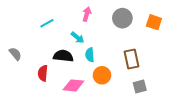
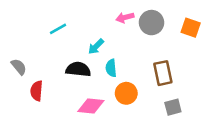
pink arrow: (87, 14) -> (125, 17), moved, turned -120
cyan arrow: (78, 38) -> (96, 47), turned 96
red semicircle: (43, 73) -> (37, 91), moved

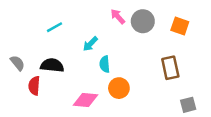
pink arrow: (125, 17) -> (118, 16), turned 63
black semicircle: (78, 69) -> (52, 65), moved
brown rectangle: (163, 73) -> (170, 68), moved
gray square: (173, 107) -> (188, 105), moved

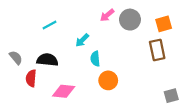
pink arrow: (118, 16) -> (107, 15), turned -88
orange square: (180, 26) -> (164, 24), turned -35
brown rectangle: (170, 68) -> (157, 50), moved
pink diamond: (86, 100) -> (64, 91), moved

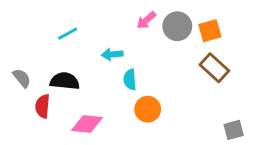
orange square: (164, 24) -> (210, 31), moved
cyan arrow: (82, 40) -> (112, 54), turned 40
brown rectangle: (157, 50) -> (214, 68), turned -36

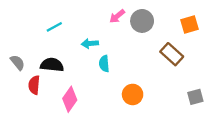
orange square: (210, 31) -> (189, 25), moved
orange circle: (148, 109) -> (133, 94), moved
pink diamond: (87, 124) -> (70, 99), turned -60
gray square: (234, 130) -> (195, 97), moved

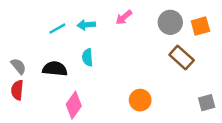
gray circle: (142, 21) -> (170, 22), moved
cyan arrow: (90, 44) -> (86, 25), moved
cyan semicircle: (104, 64) -> (87, 57), moved
red semicircle: (34, 85) -> (17, 90), moved

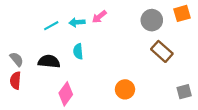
pink arrow: (124, 17) -> (99, 17), moved
orange square: (200, 26) -> (182, 13), moved

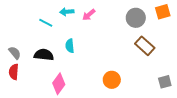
cyan arrow: (77, 22) -> (67, 12), moved
cyan line: (51, 26) -> (46, 23), turned 56

